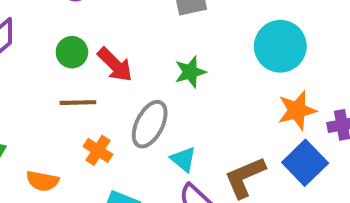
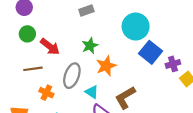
green circle: (72, 52) -> (27, 34), moved
orange star: (297, 110) -> (106, 66), moved
blue square: (305, 163) -> (151, 52), moved

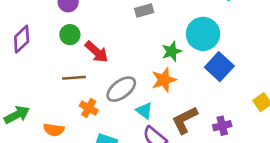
green star: (90, 46) -> (172, 51), moved
purple cross: (173, 64) -> (222, 126), moved
gray ellipse: (72, 76) -> (121, 89), turned 30

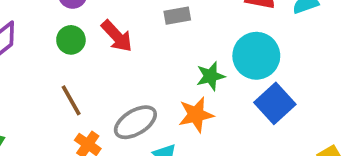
red arrow: (97, 52) -> (117, 36), moved
brown line: (74, 78) -> (71, 100), turned 60

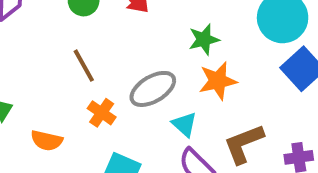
green star: (211, 76) -> (204, 40), moved

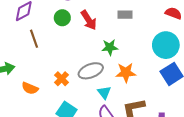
green star: (204, 40) -> (110, 47), moved
brown line: (84, 66) -> (34, 39), moved

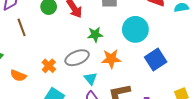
cyan circle: (166, 45) -> (135, 29), moved

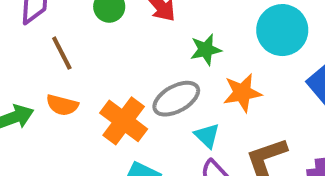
orange cross: (49, 66) -> (124, 121), size x1.6
orange semicircle: (18, 76) -> (62, 105), moved

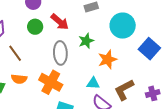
gray ellipse: (176, 99) -> (60, 53), moved, turned -55
cyan triangle: (207, 136) -> (93, 83), turned -32

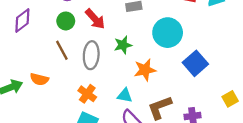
brown line: (15, 53) -> (62, 50), moved
orange cross: (51, 82) -> (87, 94), moved, size x0.7

